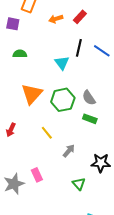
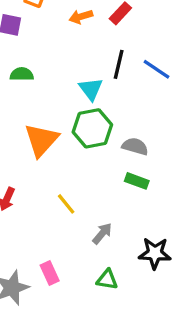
gray semicircle: (89, 98) -> (135, 146), turned 140
green hexagon: (63, 100) -> (92, 128), moved
green triangle: (79, 184) -> (107, 280), moved, turned -40

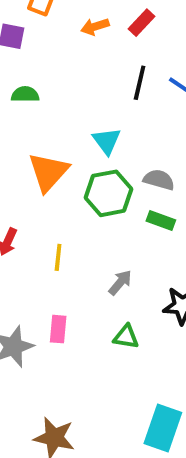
cyan triangle: (91, 89) -> (107, 141), moved
green hexagon: (92, 128) -> (109, 193), moved
yellow line: (66, 204) -> (58, 257), moved, turned 45
pink rectangle: (50, 273) -> (58, 329), turned 30

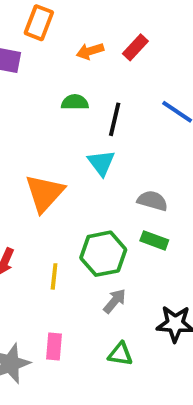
black line: (140, 83) -> (115, 119), moved
green semicircle: (25, 94) -> (75, 102), moved
green hexagon: (109, 193) -> (103, 254), moved

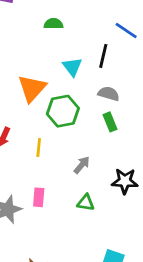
black line: (115, 119) -> (103, 56), moved
green rectangle: (154, 240) -> (110, 122), turned 48
green hexagon: (103, 254) -> (63, 111), moved

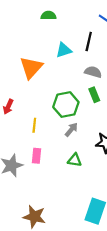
cyan triangle: (72, 67) -> (64, 50), turned 49
green hexagon: (63, 111) -> (66, 105), moved
yellow line: (39, 147) -> (34, 125), moved

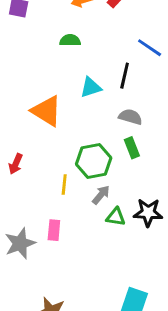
orange triangle: (31, 68) -> (47, 111), turned -40
yellow line: (34, 125) -> (64, 185), moved
green triangle: (75, 160) -> (116, 217), moved

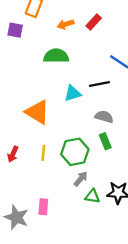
green semicircle: (70, 40) -> (56, 56), size x1.5
black line: (125, 76) -> (99, 84), turned 66
yellow line: (64, 185) -> (43, 153), moved
gray star: (20, 243) -> (16, 217), turned -30

